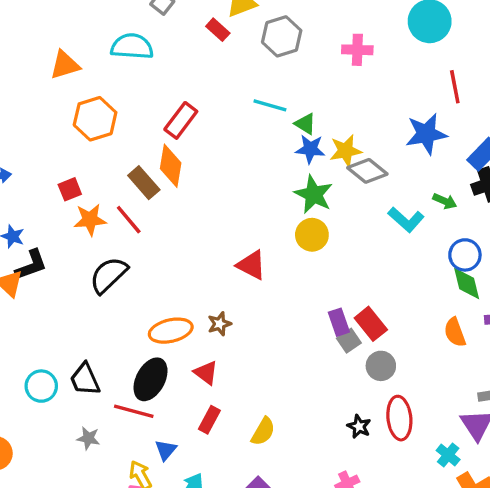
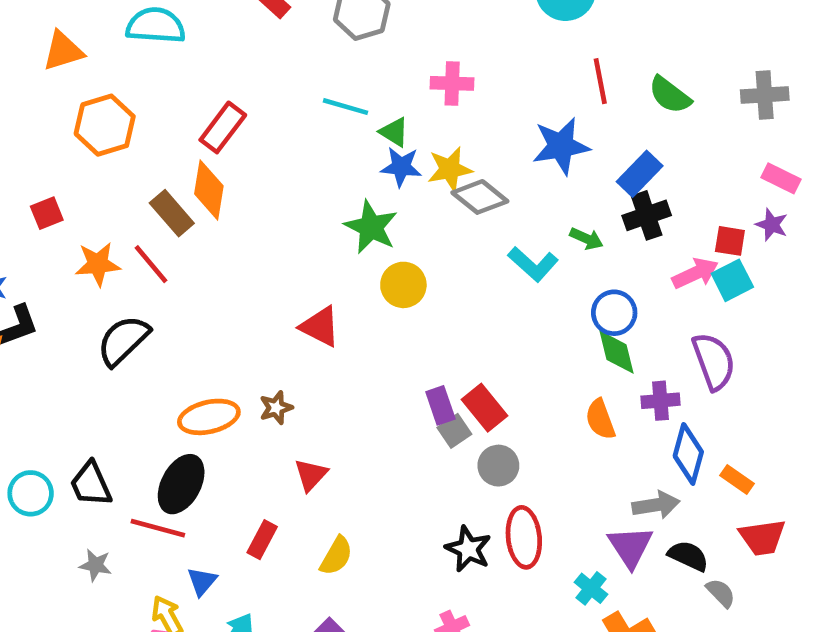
pink cross: (357, 50) -> (452, 83), moved
red square: (70, 189) -> (47, 213), moved
green star: (314, 194) -> (371, 227), moved
red triangle: (206, 373) -> (311, 475), moved, turned 36
black star: (359, 426) -> (468, 549), size x1.4

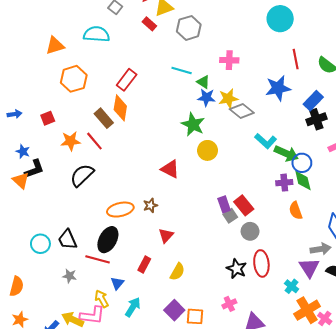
green arrow: (586, 239) -> (286, 154), moved, size x1.6
purple cross: (660, 401) -> (284, 183), moved

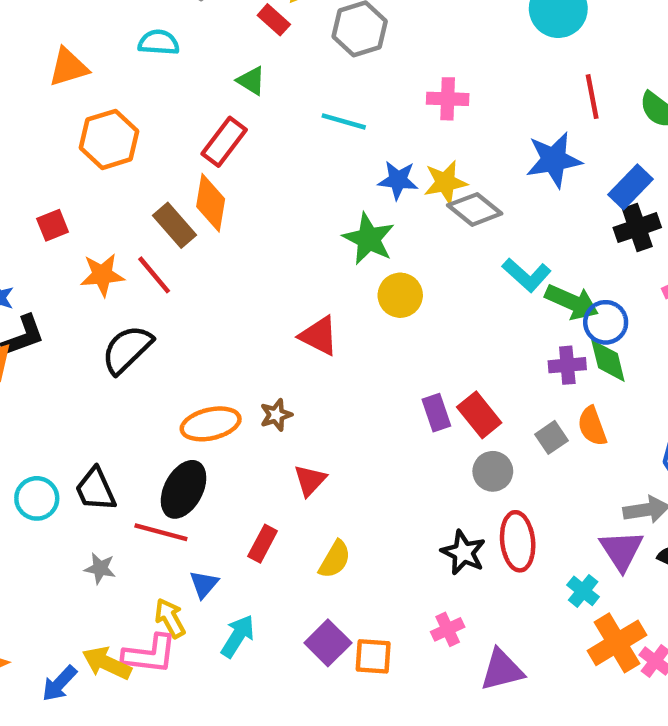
cyan semicircle: (96, 34) -> (159, 42), size x0.7
green triangle: (203, 82) -> (251, 81), moved
gray square: (230, 216) -> (551, 437), moved

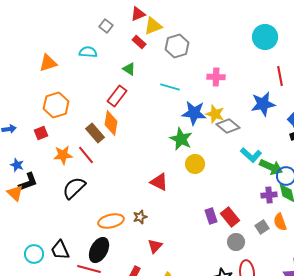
orange hexagon: (109, 139) -> (56, 105), moved
blue star: (398, 180) -> (194, 113), size x1.4
yellow star: (445, 182) -> (215, 114), turned 30

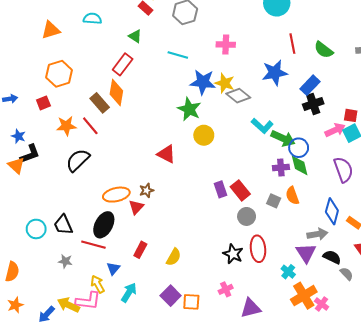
gray square: (262, 227) -> (274, 201), turned -32
red triangle: (155, 246) -> (136, 207), moved

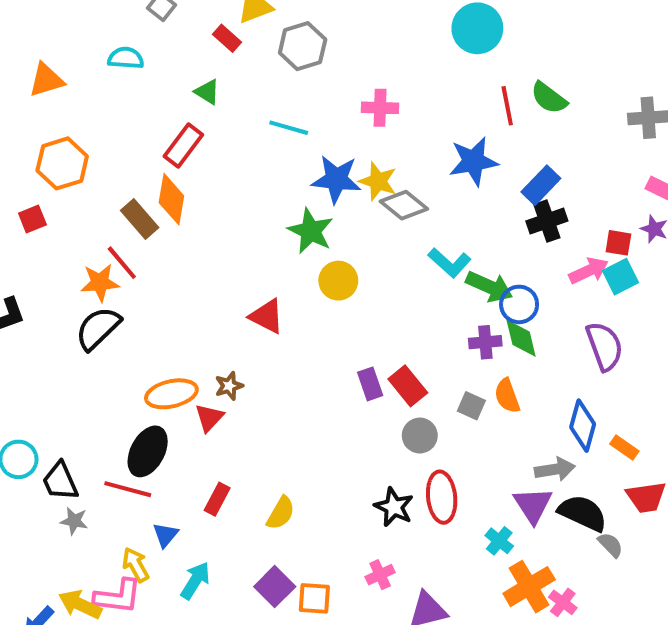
green semicircle: (324, 50) -> (549, 98), moved
orange star: (66, 126) -> (100, 283), moved
black trapezoid: (63, 225) -> (60, 481), moved
black semicircle: (332, 257) -> (583, 513), size x1.4

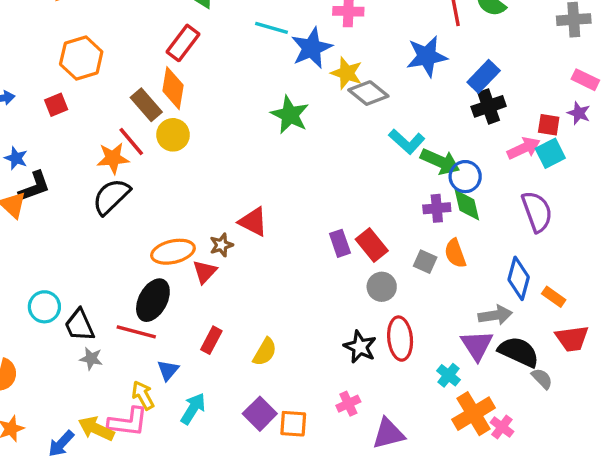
blue star: (336, 179) -> (312, 48), moved, turned -30
yellow circle: (338, 281) -> (173, 135), moved
red triangle: (267, 316) -> (253, 222), moved

